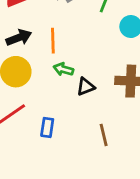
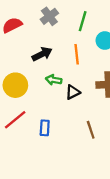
black arrow: (19, 38) -> (42, 54), moved
orange line: (53, 41) -> (77, 54), moved

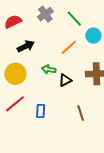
green line: (83, 21) -> (74, 19), turned -60
black arrow: (42, 54) -> (26, 46), moved
orange line: (77, 54) -> (69, 47), turned 54

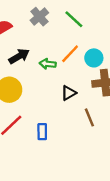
cyan circle: (93, 36) -> (94, 58), moved
green arrow: (49, 69) -> (48, 64), moved
brown line: (81, 113) -> (89, 117), moved

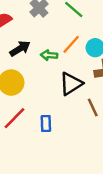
black triangle: (69, 93) -> (71, 84), size x1.5

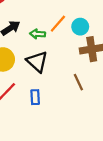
black triangle: (71, 84) -> (37, 62), moved, turned -45

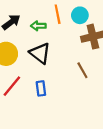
orange line: (58, 24) -> (58, 14), turned -48

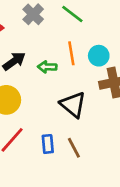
black triangle: (40, 53) -> (73, 105), moved
brown line: (82, 70) -> (74, 148), moved

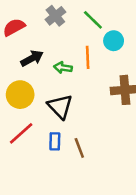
cyan circle: (99, 56) -> (114, 41), moved
black triangle: (73, 105) -> (60, 106), moved

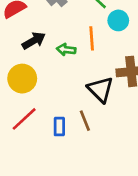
black triangle: (60, 106) -> (100, 89), moved
brown line: (79, 148) -> (85, 121), moved

